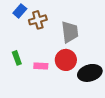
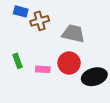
blue rectangle: (20, 11) -> (21, 11), turned 64
gray trapezoid: (70, 32) -> (73, 34), turned -70

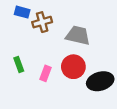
pink rectangle: (43, 69) -> (45, 73), turned -72

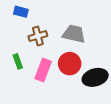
brown cross: (42, 22) -> (38, 36), moved
pink rectangle: (45, 73) -> (43, 70), size x1.5

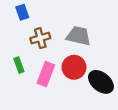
blue rectangle: (21, 12) -> (22, 12), turned 56
black ellipse: (95, 77) -> (101, 82), turned 55

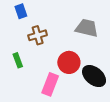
gray trapezoid: (78, 36) -> (87, 28), moved
pink rectangle: (46, 74) -> (50, 84), moved

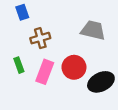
black ellipse: (94, 76) -> (101, 82), turned -65
pink rectangle: (50, 84) -> (45, 72), moved

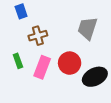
gray trapezoid: (93, 30) -> (87, 28), turned -85

